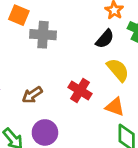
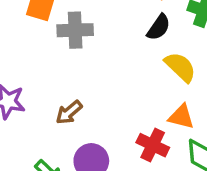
red cross: (80, 91) -> (153, 145), moved

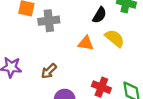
orange triangle: (181, 117) -> (86, 43), moved

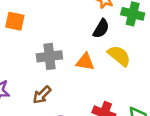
gray cross: (49, 21) -> (49, 56), moved

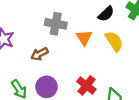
orange triangle: (85, 62) -> (84, 37), turned 30

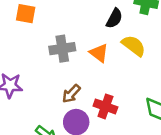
brown arrow: (39, 54) -> (71, 94), moved
red cross: (86, 85) -> (105, 106), moved

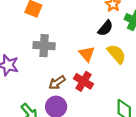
gray cross: (62, 49) -> (44, 46), moved
red cross: (105, 106) -> (84, 81), moved

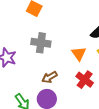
red cross: (84, 81) -> (85, 80), moved

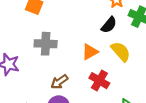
orange triangle: (79, 54) -> (90, 52), turned 42

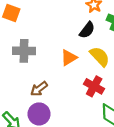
red cross: (99, 81) -> (94, 86), moved

